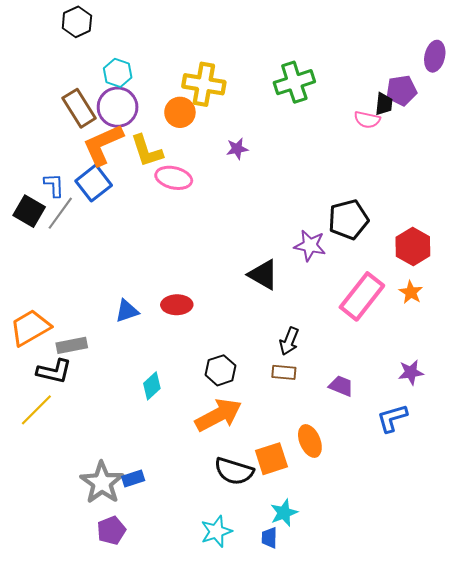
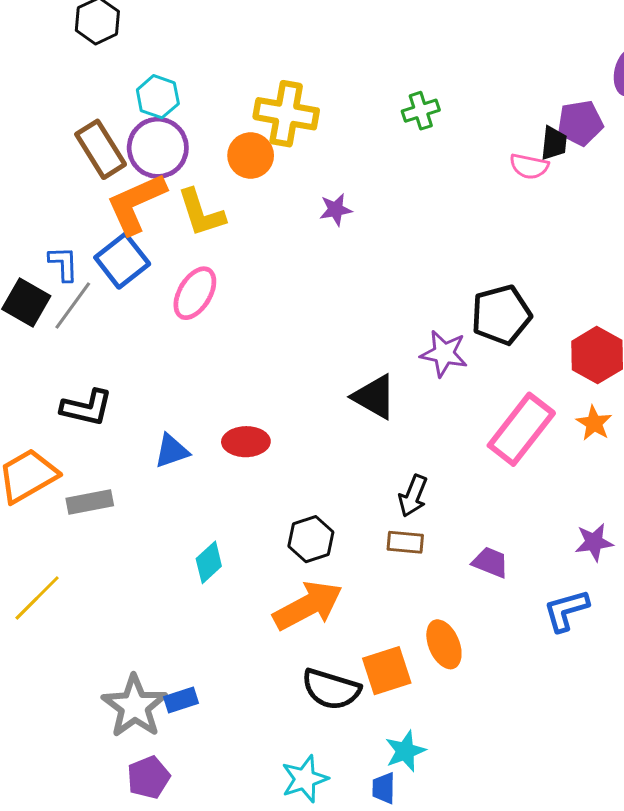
green cross: (294, 82) -> (421, 111), size x0.6
pink ellipse: (174, 178) -> (195, 293), moved, turned -72
black L-shape: (54, 371) -> (87, 408), moved

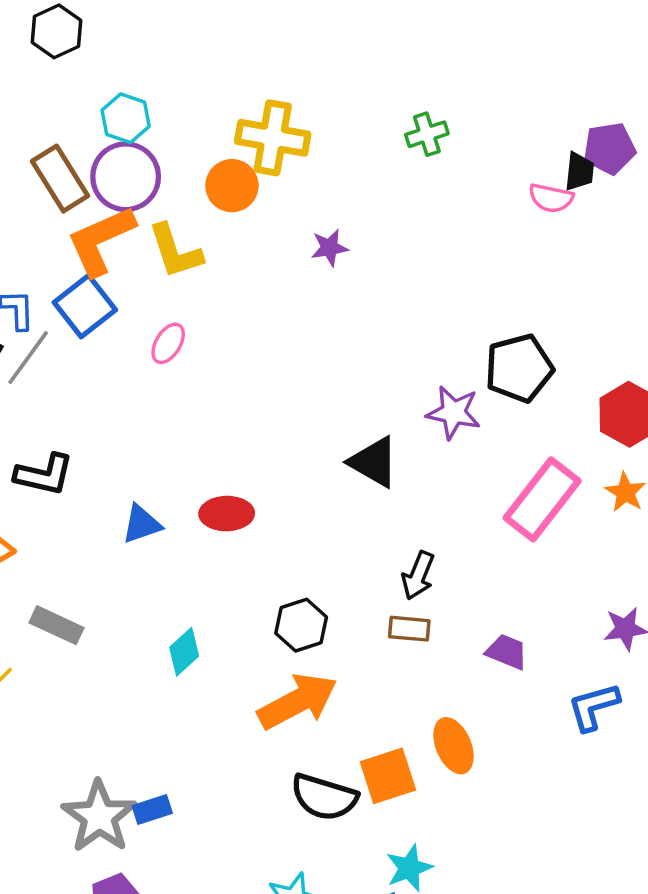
pink ellipse: (195, 293) -> (168, 343), size x0.7
gray rectangle: (90, 502) -> (56, 625), moved, turned 36

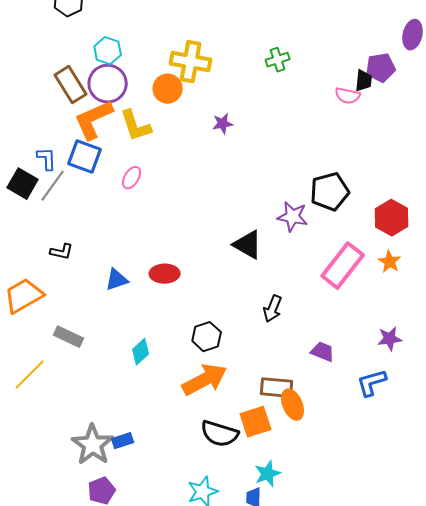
blue square: (85, 306) -> (85, 157), turned -32
black L-shape: (44, 475) -> (62, 252), size x0.7
brown rectangle: (409, 629) -> (277, 388), moved, size x1.4

